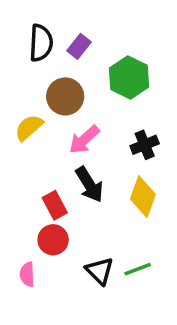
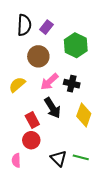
yellow semicircle: (29, 128) -> (17, 85), moved
black cross: (145, 145) -> (72, 84), moved, turned 35
green line: (138, 269) -> (81, 157), turned 35

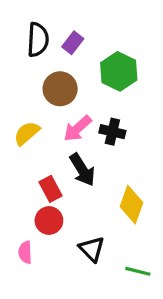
yellow diamond: (84, 115) -> (131, 205), moved
green line: (81, 157) -> (138, 271), moved

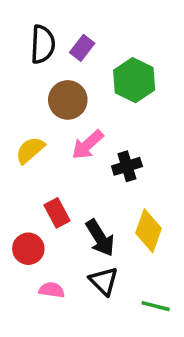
black cross: (112, 132) -> (127, 166), moved, turned -30
black arrow: (82, 170) -> (100, 238), moved
red circle: (49, 221) -> (28, 249), moved
pink semicircle: (25, 252) -> (52, 290), moved, turned 100

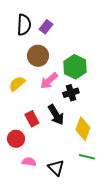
green hexagon: (134, 80) -> (75, 67), moved
black arrow: (100, 238) -> (56, 115), moved
black triangle: (104, 281) -> (56, 168), moved
green line: (156, 306) -> (87, 157), moved

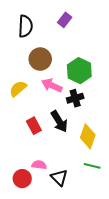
purple rectangle: (46, 27) -> (65, 20), moved
pink arrow: (49, 81) -> (52, 85), turned 66
red circle: (16, 139) -> (22, 179), moved
pink semicircle: (29, 162) -> (39, 165), moved

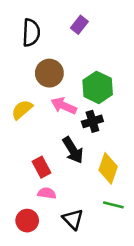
red rectangle: (34, 126) -> (42, 167), moved
pink semicircle: (39, 165) -> (47, 193), moved

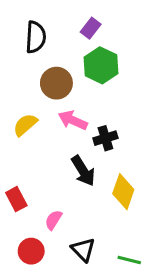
green hexagon: (98, 87) -> (101, 65), moved
red rectangle: (42, 167) -> (16, 199), moved
pink semicircle: (47, 193) -> (53, 220), turned -66
green line: (113, 205) -> (129, 260), moved

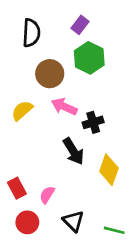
red rectangle: (16, 199) -> (17, 188), moved

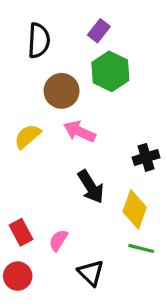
black cross: (93, 122) -> (146, 157), moved
red circle: (27, 222) -> (18, 276), moved
green line: (114, 230) -> (141, 248), moved

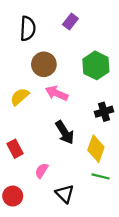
green hexagon: (110, 71) -> (96, 65), moved
red rectangle: (21, 232) -> (15, 149), moved

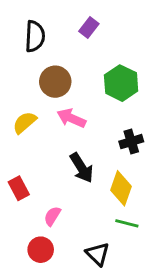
black triangle: (65, 194) -> (98, 254), moved
red circle: (13, 196) -> (41, 250), moved

